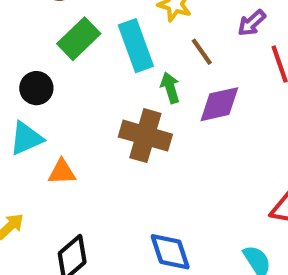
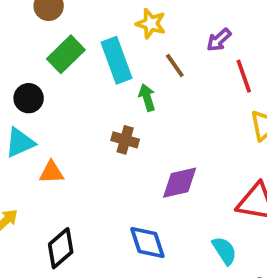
purple diamond: (219, 104) -> (180, 183), moved
brown cross: (145, 136) -> (125, 140), size x0.6

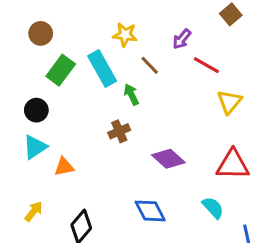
red line: (244, 76) -> (206, 65), turned -32
brown cross: (125, 140) -> (119, 131), turned -30
purple diamond: (180, 183) -> (168, 159), turned 64

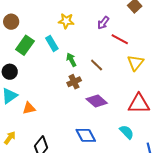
brown line: (150, 65) -> (97, 65), moved
cyan rectangle: (102, 68) -> (52, 43), size x0.7
brown cross: (119, 131) -> (74, 82), moved

